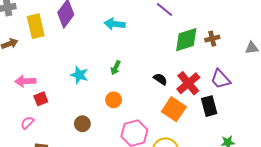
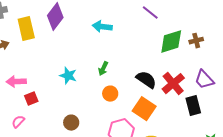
black semicircle: (160, 79) -> (146, 80), size x1.5
orange circle: (114, 100) -> (110, 94), moved
orange square: (174, 109) -> (144, 109), moved

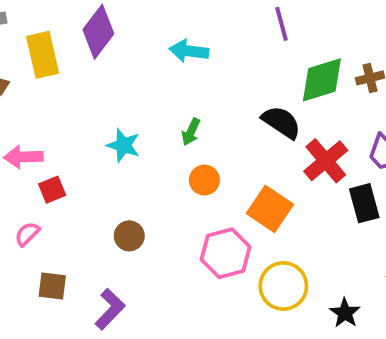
purple line: (150, 13) -> (281, 24), turned 36
black semicircle: (146, 80) -> (281, 122), moved

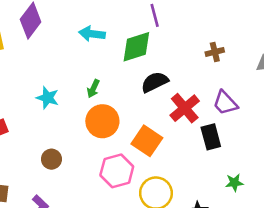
green diamond: (322, 80) -> (136, 47), moved
black semicircle: (281, 122) -> (155, 82), turned -60
orange circle: (204, 180) -> (102, 121), size x1.6

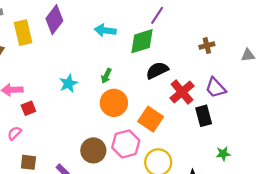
purple line: (155, 15) -> (157, 15), turned 48
cyan star: (48, 98) -> (68, 83), turned 30
brown circle: (51, 159) -> (93, 150), moved, size x1.5

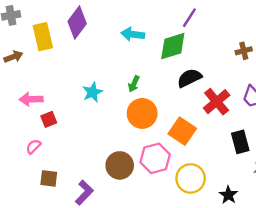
black rectangle: (204, 116) -> (240, 142), moved

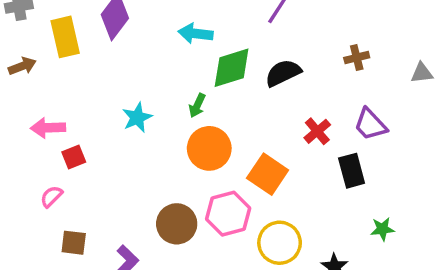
green diamond: (173, 46) -> (232, 68), moved
black semicircle: (189, 78) -> (283, 73), moved
red cross: (217, 102) -> (317, 131), size x0.7
black rectangle: (240, 142) -> (352, 171), moved

